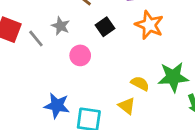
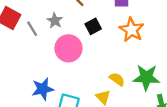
pink circle: (80, 55) -> (68, 48), size x1.5
blue star: (57, 106) -> (43, 89), turned -30

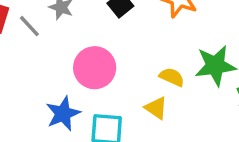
pink circle: (68, 48) -> (95, 68), moved

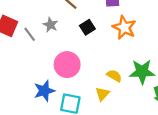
yellow triangle: (156, 108) -> (102, 94), turned 32

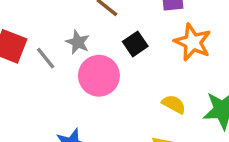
pink circle: (67, 65) -> (99, 76), moved
yellow semicircle: (114, 76) -> (174, 104), moved

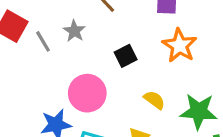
black square: (135, 44) -> (126, 56), moved
pink circle: (99, 76) -> (87, 93), moved

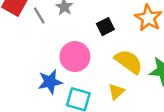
yellow semicircle: (154, 100) -> (129, 62), size x1.6

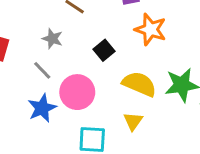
gray line: (39, 15) -> (42, 70), moved
blue star: (50, 82) -> (42, 108), moved

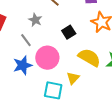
yellow triangle: (133, 121) -> (73, 78), moved

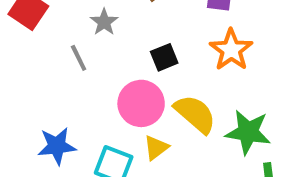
pink circle: (47, 58) -> (141, 103), moved
blue star: (23, 65) -> (57, 146), moved

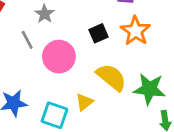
black square: (164, 57) -> (99, 33), moved
pink circle: (141, 103) -> (59, 57), moved

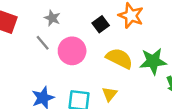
yellow triangle: (84, 102) -> (110, 94), moved

